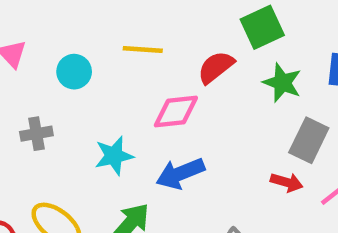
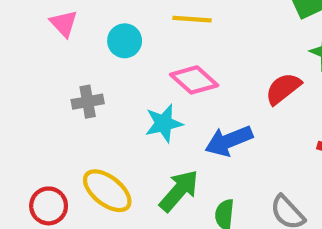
red semicircle: (216, 67) -> (283, 89), moved
pink diamond: (176, 111) -> (194, 80), moved, turned 48

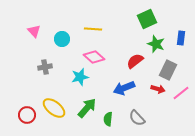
blue arrow: (229, 141) -> (124, 88), moved

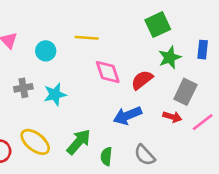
green star: (156, 44) -> (170, 58), turned 30
pink diamond: (94, 57) -> (108, 72), moved, turned 30
cyan star: (80, 77) -> (55, 94), moved

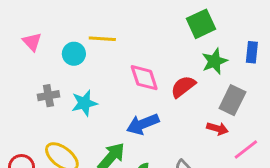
yellow line: (87, 38) -> (102, 39), moved
blue arrow: (127, 116) -> (143, 124), moved
pink line: (203, 122) -> (246, 149), moved

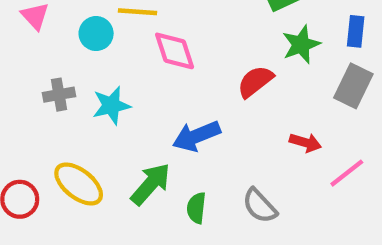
pink diamond: (144, 78) -> (175, 51), moved
gray rectangle: (232, 100) -> (353, 86), moved

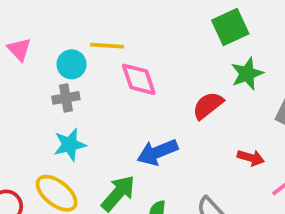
gray cross: (59, 95) -> (66, 98), moved
cyan star: (111, 105) -> (70, 145), moved

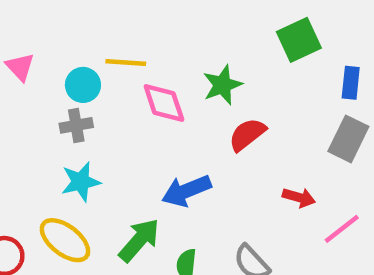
green square: (230, 27) -> (299, 40), moved
green star: (247, 74) -> (222, 85), moved

